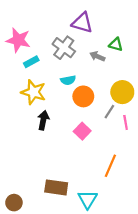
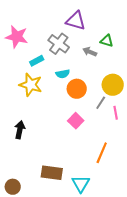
cyan rectangle: (31, 62) -> (37, 61), moved
black arrow: (43, 120) -> (20, 130), moved

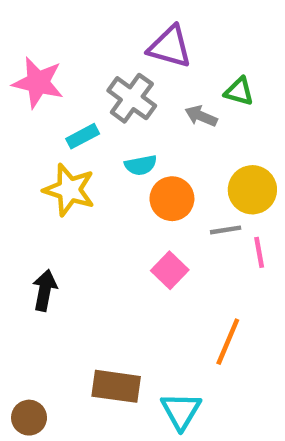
gray line: (101, 103) -> (226, 230), turned 48

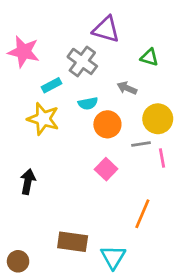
gray arrow: (201, 116) -> (127, 88), moved

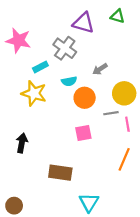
green triangle: (149, 57) -> (118, 16), moved
gray arrow: (127, 88) -> (100, 69), turned -56
pink square: (106, 169) -> (83, 133), turned 35
orange line: (142, 214) -> (124, 159), moved
brown rectangle: (73, 242) -> (60, 173), moved

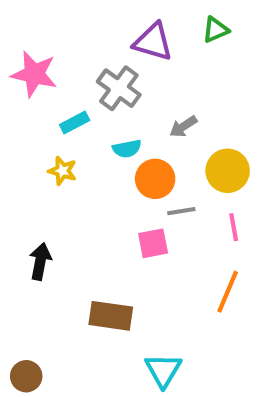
green triangle: (118, 16) -> (216, 30), turned -40
yellow star: (34, 93) -> (62, 171), size x0.6
gray line: (111, 113) -> (181, 211), moved

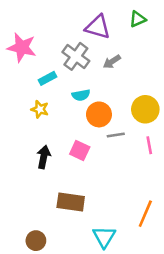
gray arrow: (183, 126) -> (112, 62), moved
pink square: (153, 243) -> (80, 150), moved, turned 36
black arrow: (40, 261) -> (44, 157), moved
orange line: (228, 292) -> (145, 214), moved
brown circle: (26, 376) -> (36, 241), moved

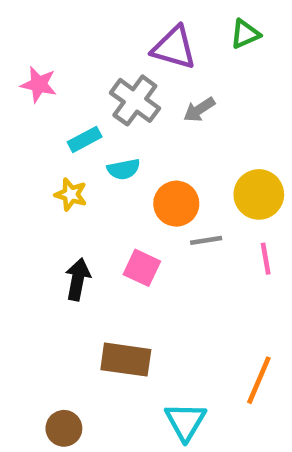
pink star: (22, 47) -> (39, 84), size x0.7
cyan semicircle: (81, 95) -> (124, 169), moved

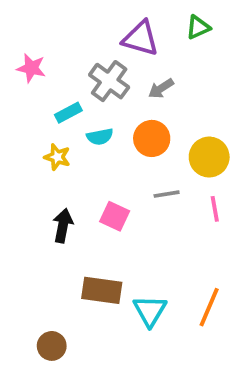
orange circle: (176, 204) -> (152, 138), moved
cyan triangle: (185, 421) -> (150, 311), moved

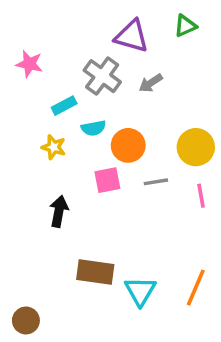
orange circle: (152, 138) -> (128, 145), moved
pink square: (115, 216) -> (107, 180), moved, turned -36
brown circle: (52, 346) -> (26, 320), moved

